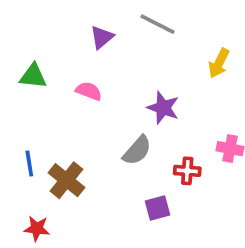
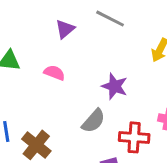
red cross: (187, 171) -> (134, 137), size x1.4

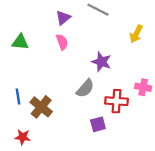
pink semicircle: (54, 73) -> (62, 42), moved, turned 49

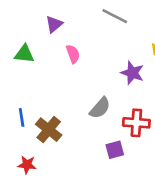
purple triangle: (63, 18) -> (54, 24), moved
purple star: (101, 62) -> (132, 73), moved

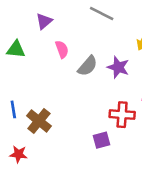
gray semicircle: (100, 108) -> (88, 66), moved

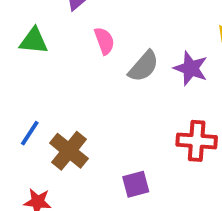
blue line: (13, 109) -> (30, 133), turned 42
purple square: (102, 140) -> (136, 184), moved

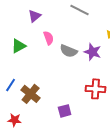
green triangle: (34, 41) -> (19, 46), moved, turned -35
gray semicircle: (144, 66) -> (69, 51), turned 72

